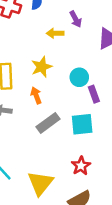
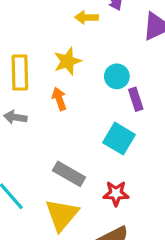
gray rectangle: (48, 123) -> (69, 174), moved, turned 65
cyan square: (82, 124) -> (119, 139), turned 35
red star: (81, 166) -> (116, 193), turned 30

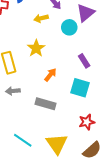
cyan circle: (117, 76) -> (69, 27), moved
orange arrow: (59, 99) -> (50, 75), moved, turned 72
gray rectangle: (69, 174) -> (46, 104), moved

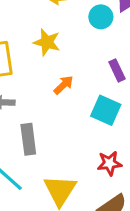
yellow star: (36, 48) -> (47, 42), turned -30
gray rectangle: (46, 104) -> (28, 139), moved, turned 60

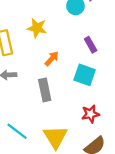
gray rectangle: (28, 139) -> (45, 90), moved

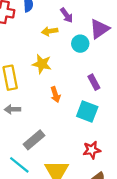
orange arrow: (52, 59) -> (55, 95), turned 119
gray rectangle: (45, 90) -> (34, 140), moved, turned 60

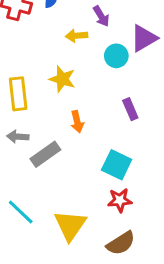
cyan square: (87, 111) -> (117, 165), moved
gray rectangle: (34, 140) -> (45, 154), moved

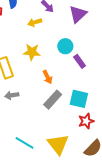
cyan circle: (116, 56) -> (65, 46), moved
gray rectangle: (45, 154) -> (53, 100), moved

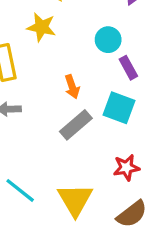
yellow star: (32, 52) -> (41, 27), moved
cyan square: (79, 99) -> (119, 108), moved

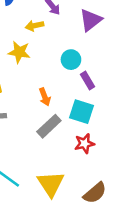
red star: (126, 168) -> (84, 143), moved

